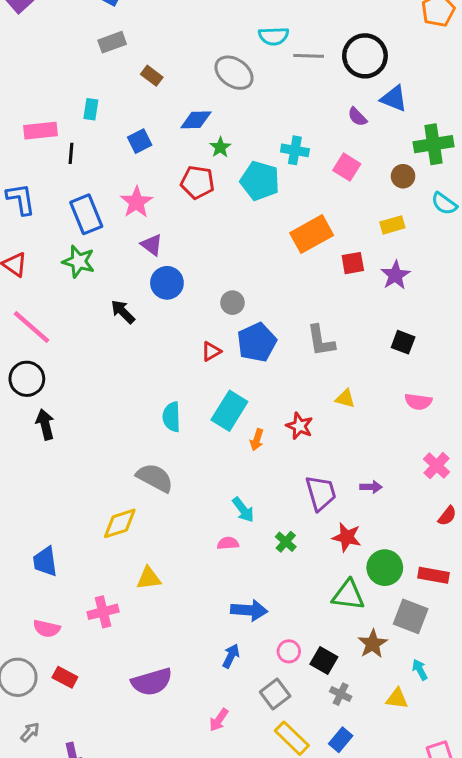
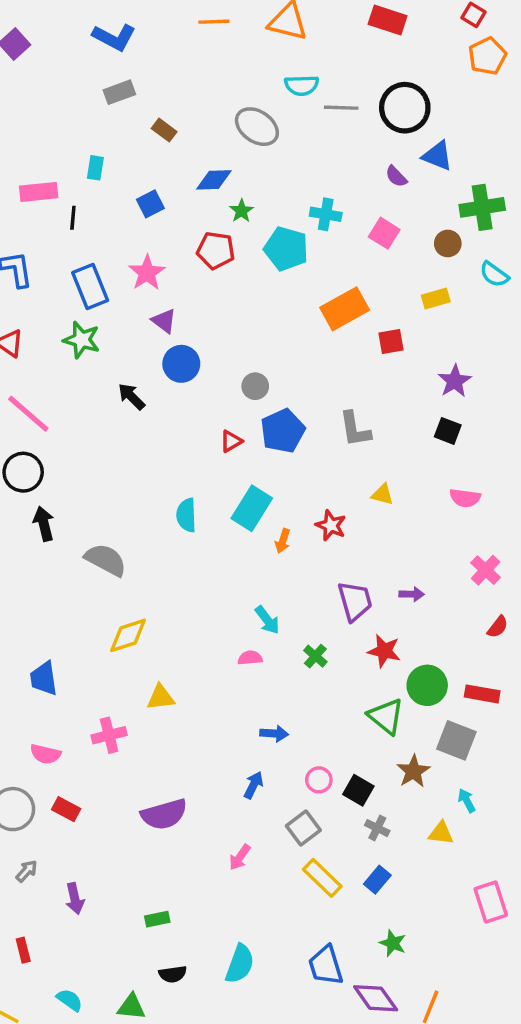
purple star: (395, 275) -> (455, 381), moved
gray semicircle: (155, 478) -> (106, 560), moved
green triangle: (348, 595) -> (386, 716), turned 32
blue arrow: (249, 610) -> (274, 733), size x0.7

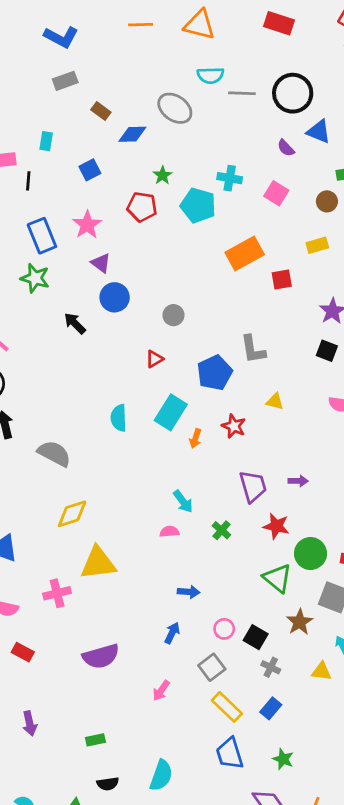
blue diamond: (214, 180) -> (132, 134), moved
blue pentagon: (283, 431) -> (215, 373), moved
yellow triangle: (161, 697) -> (98, 563), size x1.6
blue trapezoid: (326, 966) -> (230, 754), moved

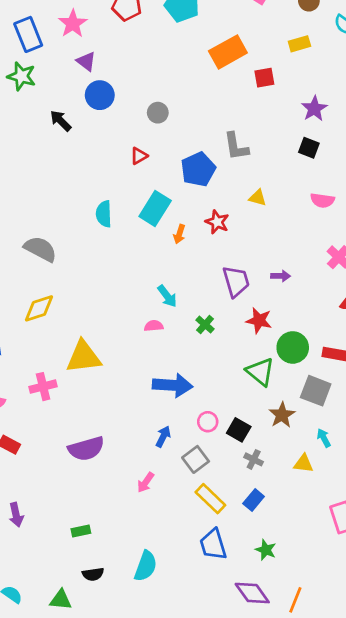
yellow diamond: (72, 514) -> (39, 308), moved
blue arrow: (189, 592) -> (173, 385), size x1.8
blue arrow: (172, 633) -> (163, 437), moved

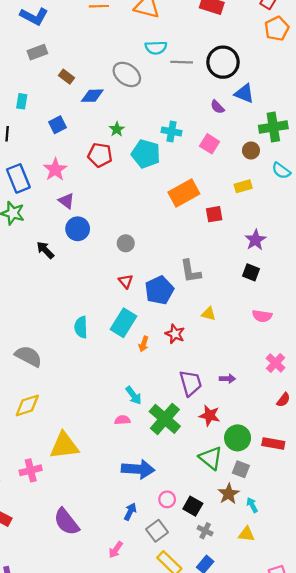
red triangle: (139, 156) -> (126, 281), moved, turned -40
green cross: (205, 325) -> (165, 419), size x2.0
gray square: (316, 391) -> (241, 469), moved, size x0.7
cyan arrow: (324, 438) -> (252, 505), moved
purple semicircle: (86, 449) -> (66, 522), turned 68

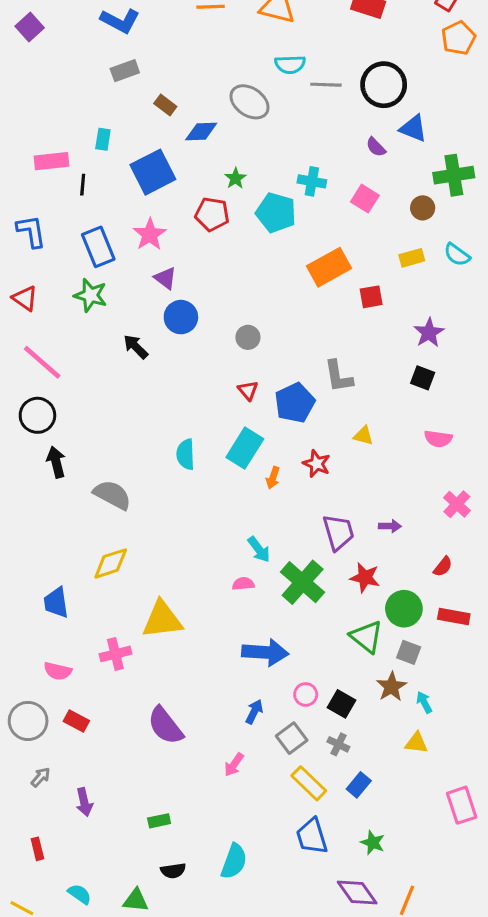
blue square: (57, 125) -> (153, 172), size x1.8
cyan semicircle: (281, 171) -> (457, 255), moved
red semicircle: (283, 400) -> (443, 567), moved
gray cross: (205, 531) -> (338, 744), moved

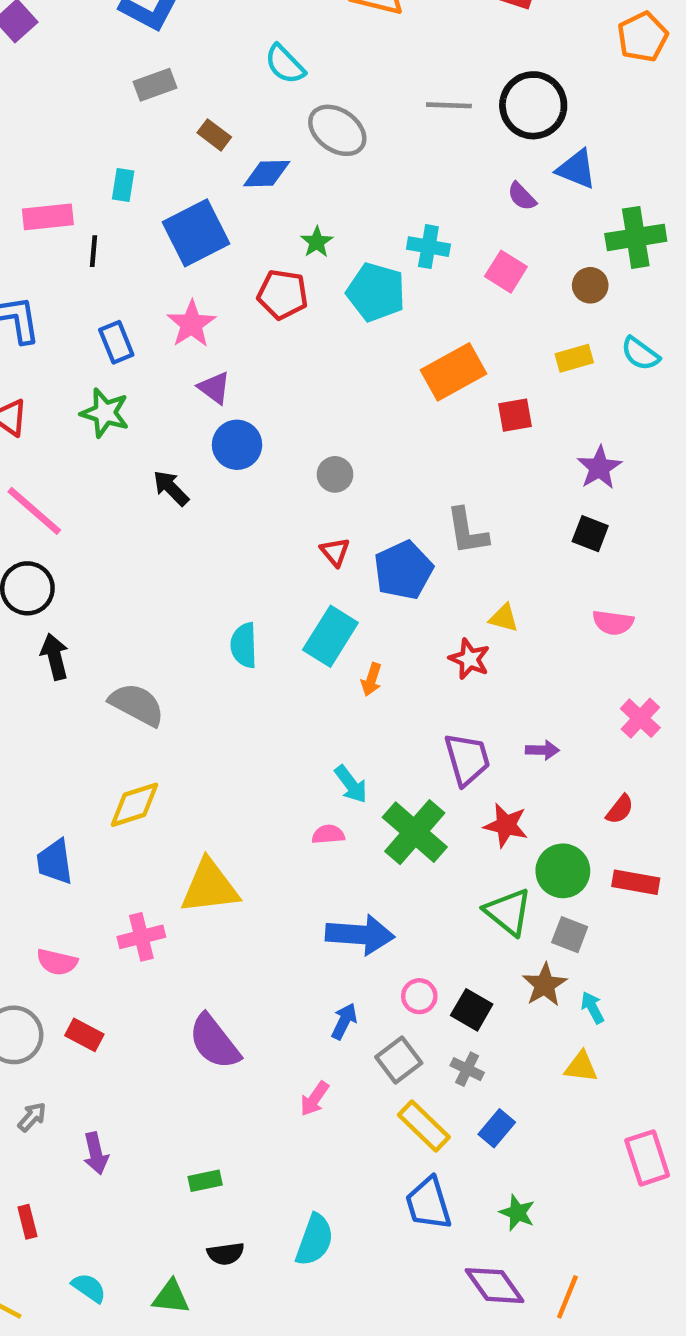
cyan semicircle: (290, 64) -> (285, 64), moved, turned 48
blue rectangle: (98, 247) -> (116, 342), size x0.7
red star: (317, 464) -> (469, 659), moved

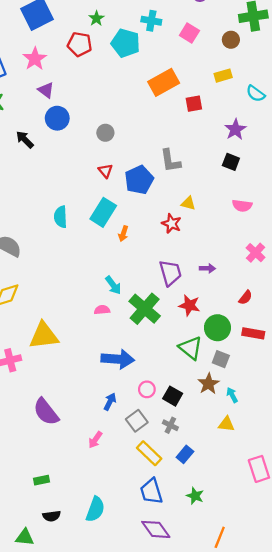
cyan semicircle: (640, 354) -> (256, 94), moved
purple diamond: (494, 1286) -> (156, 529), moved

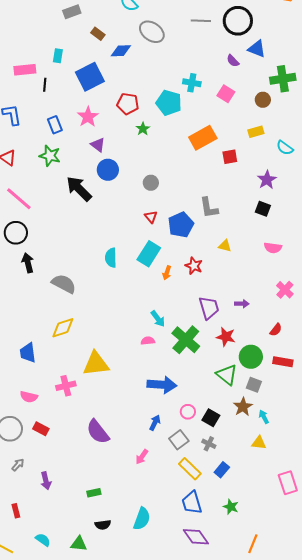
green star: (96, 18) -> (143, 129), moved
black arrow: (25, 139) -> (79, 189), size x1.6
red star: (172, 224) -> (194, 266), moved

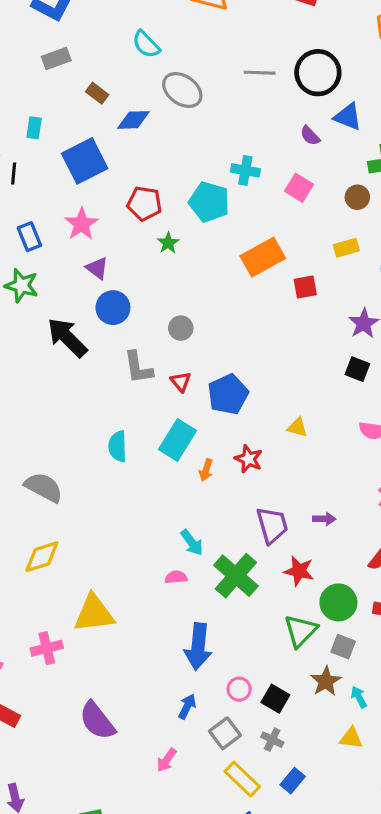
gray L-shape: (209, 208) -> (138, 368), moved
green triangle: (227, 375) -> (301, 631), turned 35
blue arrow: (162, 385) -> (198, 647), turned 92

